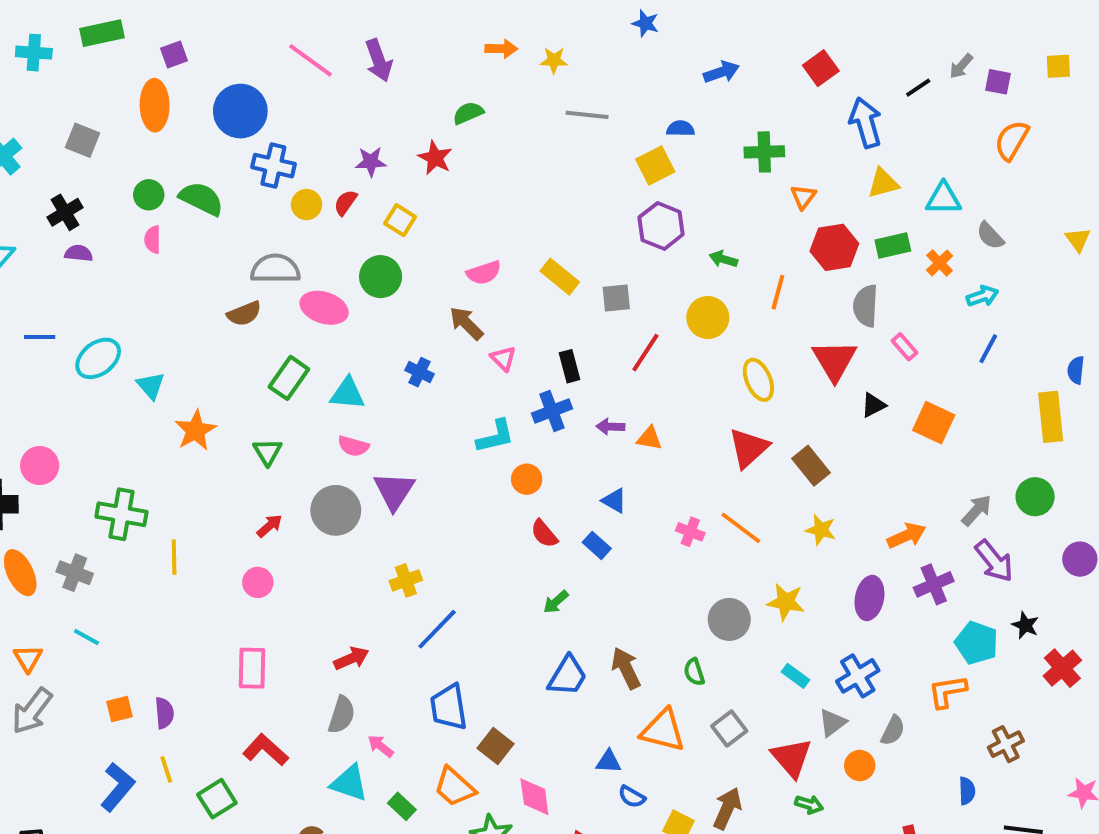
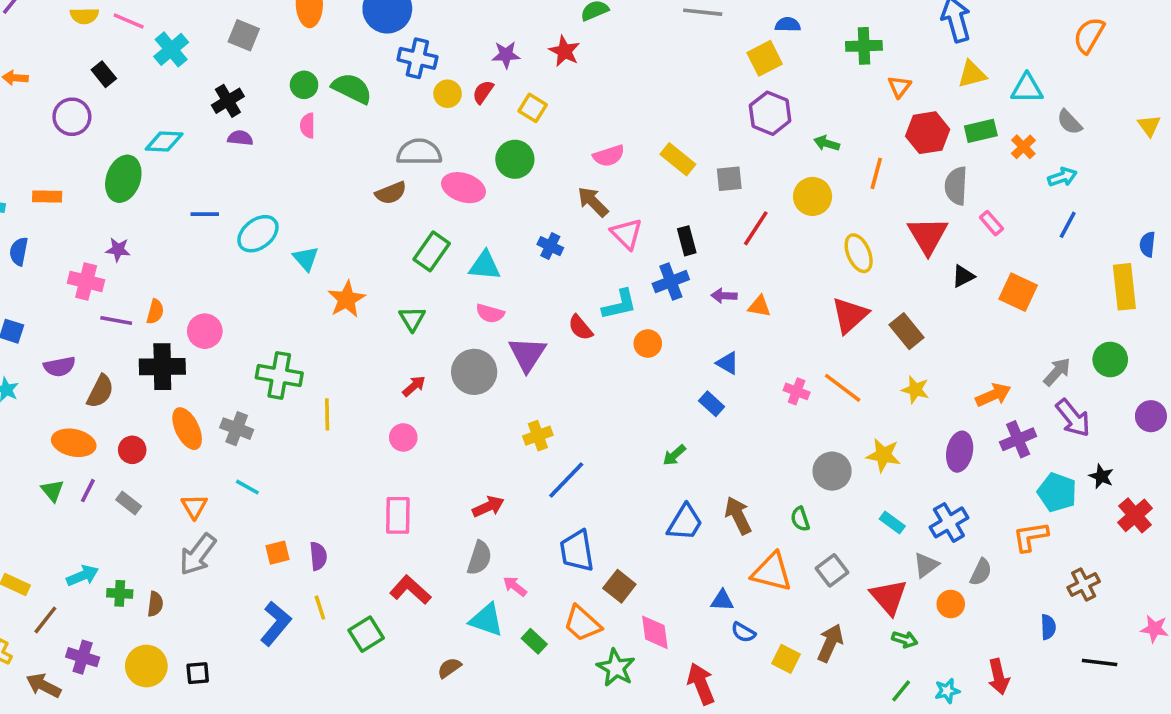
pink triangle: (503, 358) -> (626, 234), size x1.4
red semicircle: (544, 534) -> (580, 328), moved

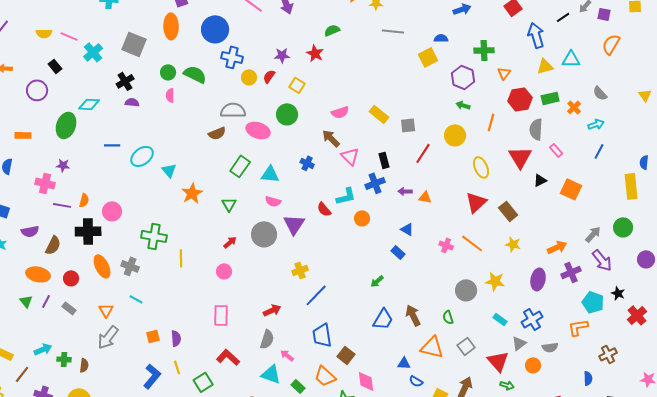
gray square: (244, 35) -> (134, 44), size x1.4
cyan triangle: (1027, 88) -> (571, 59), moved
purple hexagon: (770, 113) -> (463, 77), moved
gray semicircle: (981, 572) -> (550, 347), turned 56

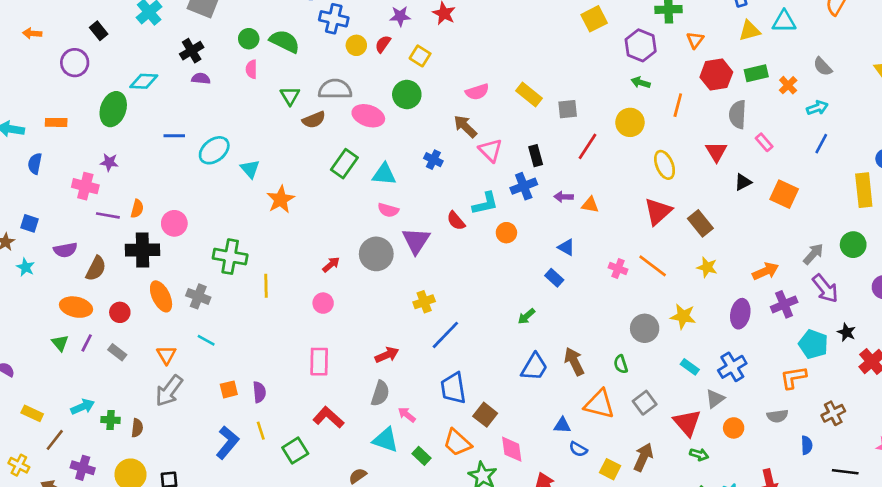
red triangle: (520, 157) -> (716, 152), size x0.7
green triangle: (229, 204) -> (290, 96), moved
gray semicircle: (550, 347) -> (777, 416), moved

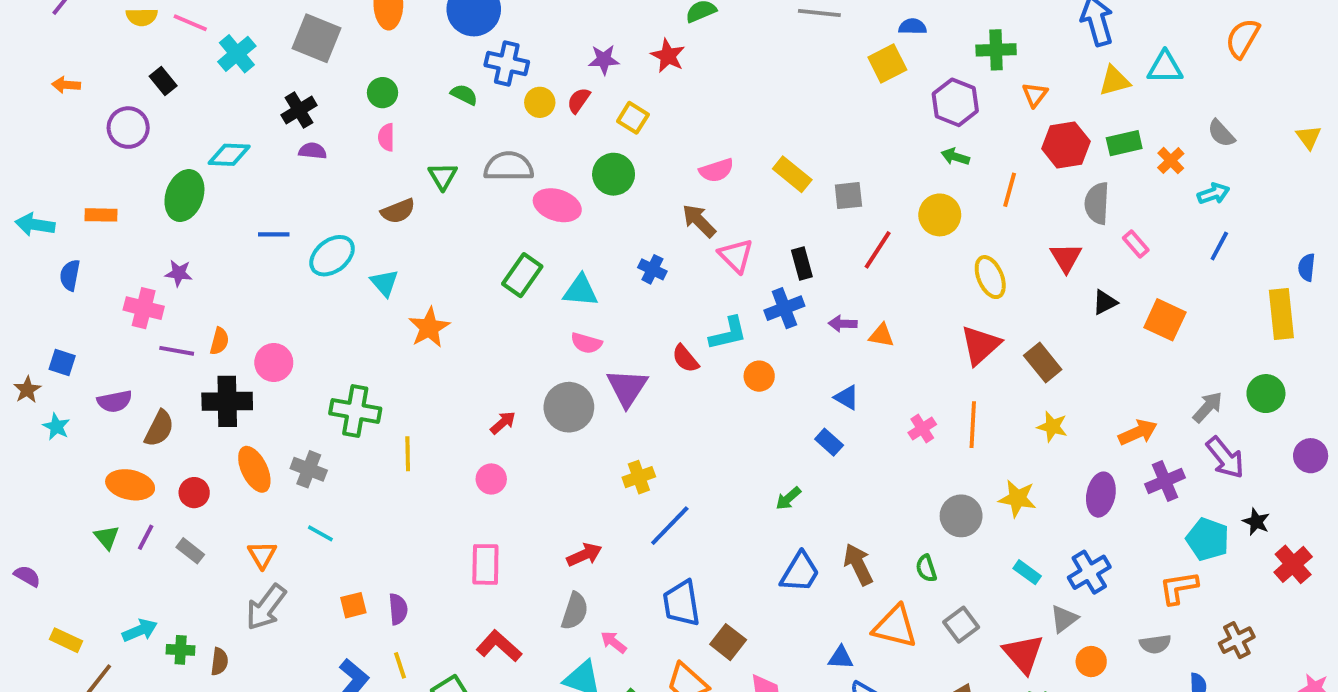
green semicircle: (285, 41) -> (464, 95), moved, size x0.6
brown semicircle: (314, 120) -> (398, 211), moved
orange line: (653, 266) -> (973, 425), turned 56
pink cross: (618, 269) -> (922, 429), turned 36

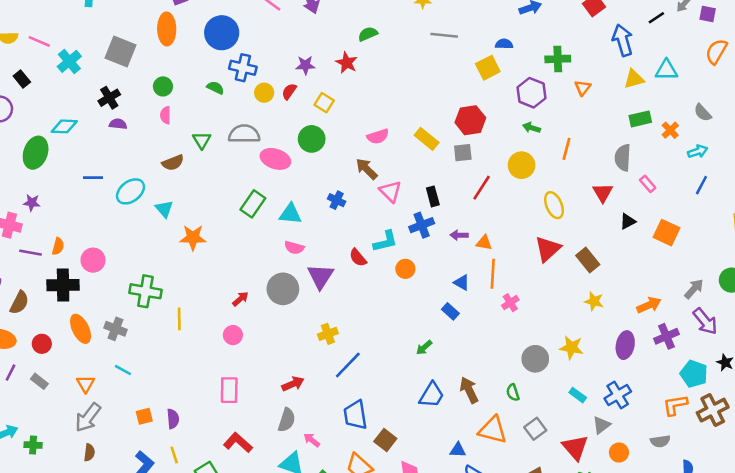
red hexagon: (1066, 145) -> (470, 120), moved
orange star: (429, 328) -> (193, 238), turned 30
orange line: (973, 425) -> (493, 274), moved
brown cross: (1237, 640) -> (713, 410), moved, size x1.4
brown semicircle: (219, 662) -> (89, 452), moved

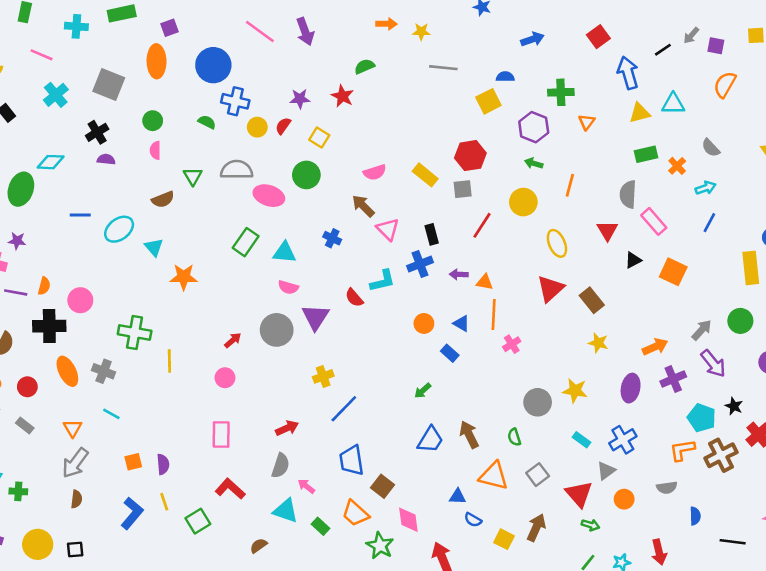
pink line: (39, 41) -> (42, 55), moved
pink rectangle: (648, 184) -> (654, 221), size x1.5
orange circle: (405, 269) -> (424, 323), moved

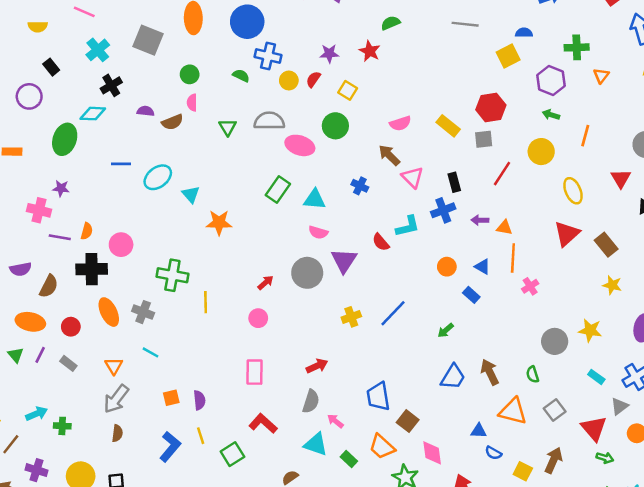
black cross: (97, 132) -> (111, 85), moved
brown semicircle: (163, 199) -> (172, 122), moved
blue line: (344, 409) -> (393, 313), moved

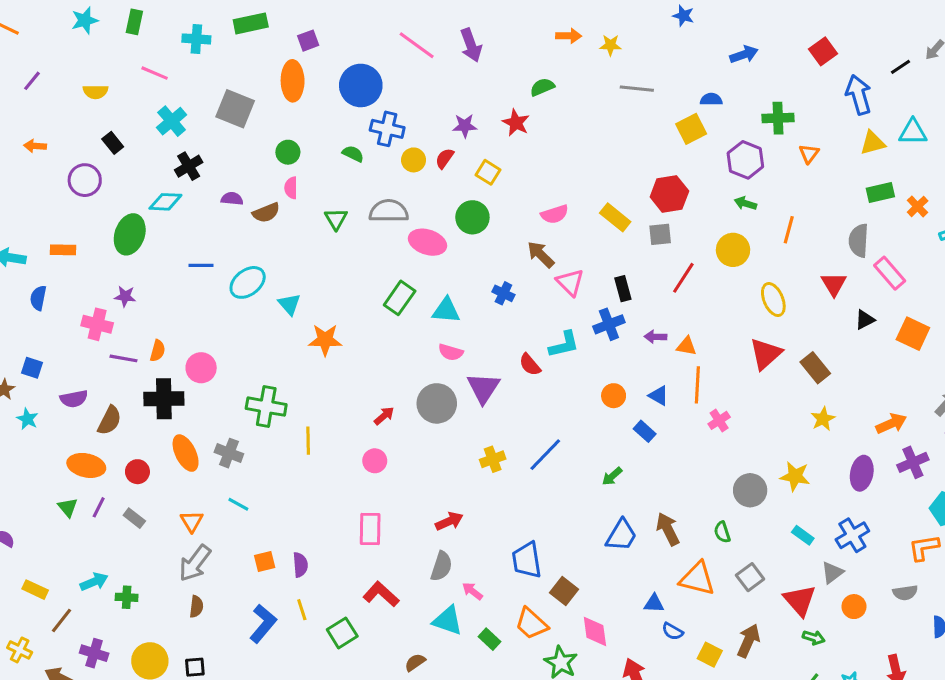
yellow star: (612, 285) -> (823, 419), turned 30

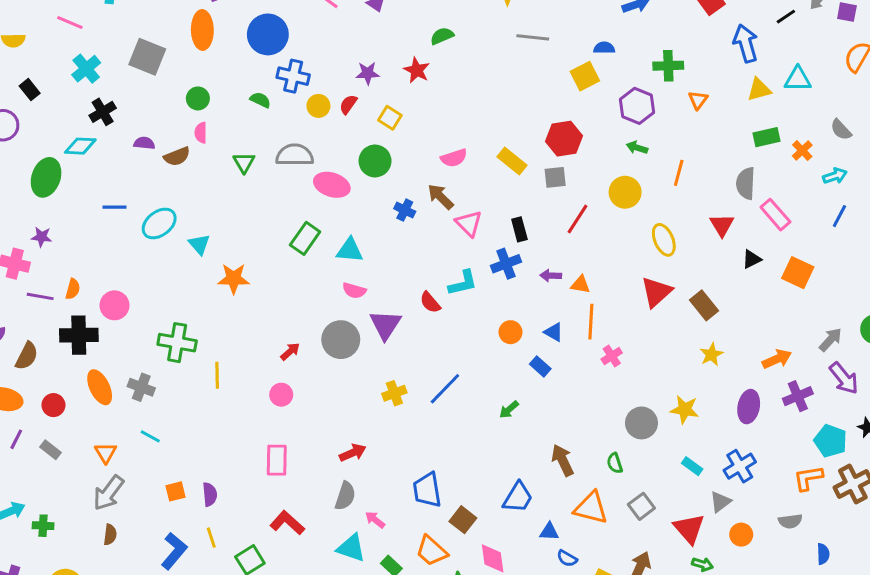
blue cross: (503, 293) -> (405, 210), moved
blue trapezoid: (621, 535) -> (518, 497), moved

